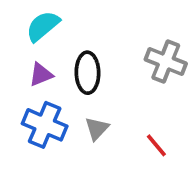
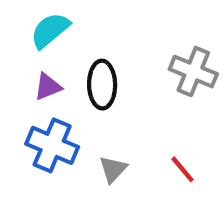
gray triangle: (97, 129) -> (113, 169), moved

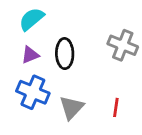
gray triangle: (113, 169) -> (72, 107), size x1.4
red line: (182, 169) -> (116, 107), turned 48

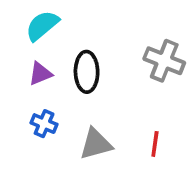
blue cross: (33, 92) -> (44, 124), size x0.6
gray triangle: (72, 107) -> (96, 144), turned 32

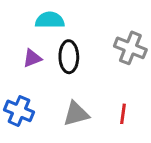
cyan semicircle: (42, 26) -> (50, 20), moved, turned 40
blue cross: (44, 124) -> (19, 111), moved, size x1.4

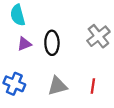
cyan semicircle: (50, 20) -> (18, 15), moved, turned -105
gray cross: (130, 48) -> (98, 36), turned 30

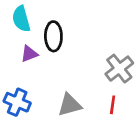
gray cross: (98, 36) -> (119, 69), moved
black ellipse: (52, 43) -> (53, 36), moved

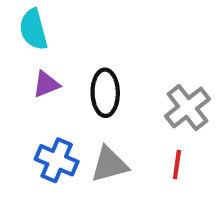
black ellipse: (53, 36) -> (105, 93), moved
blue cross: (17, 102) -> (57, 160), moved

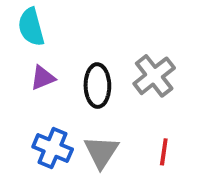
gray cross: (187, 108) -> (154, 76), moved
gray triangle: (109, 164) -> (101, 152), turned -42

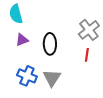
gray cross: (154, 76) -> (89, 30), moved
red line: (164, 152) -> (87, 55), moved

